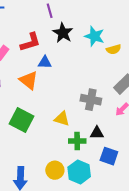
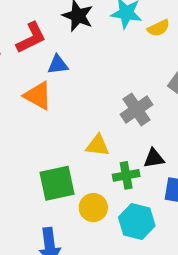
gray cross: (91, 100) -> (136, 110), turned -36
green square: (21, 120) -> (57, 183), moved, turned -30
yellow circle: (55, 170) -> (93, 208), moved

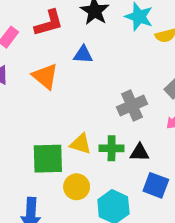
blue triangle: (58, 65) -> (83, 55), moved
yellow triangle: (98, 145) -> (81, 144), moved
green cross: (126, 175) -> (112, 148), moved

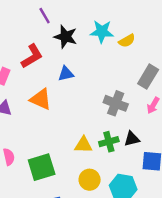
gray cross: (132, 105) -> (116, 103), turned -30
green square: (48, 159) -> (42, 167), moved

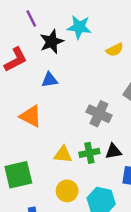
cyan star: (102, 32) -> (79, 27), moved
black star: (66, 37) -> (52, 42), turned 30
orange triangle: (41, 99) -> (31, 116), moved

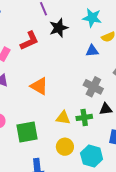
cyan star: (79, 27) -> (92, 18), moved
blue triangle: (50, 80) -> (92, 51), moved
black triangle: (113, 151) -> (106, 109), moved

